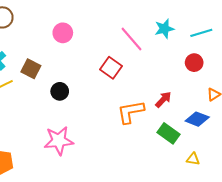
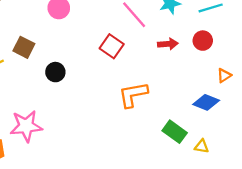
red arrow: (163, 100) -> (168, 44), moved, turned 42
green rectangle: (168, 133) -> (175, 132), moved
pink star: (59, 141) -> (26, 126), moved

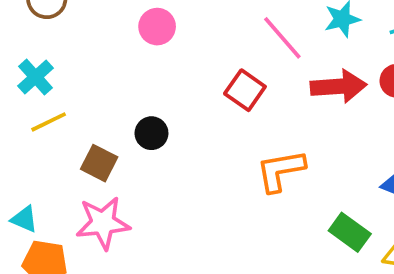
red arrow: (168, 44) -> (338, 86), size x1.6
brown square: (24, 47) -> (99, 163), moved

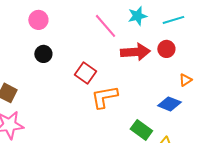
red square: (245, 90) -> (85, 73), moved
black circle: (151, 133) -> (43, 54), moved

